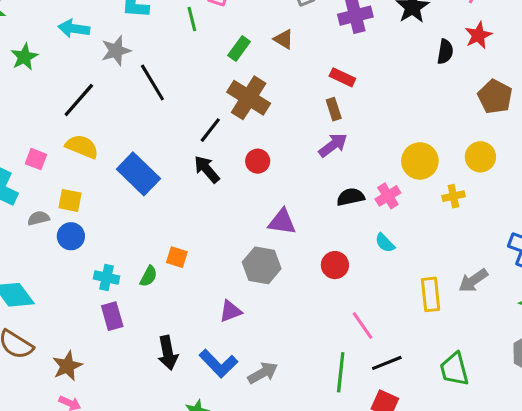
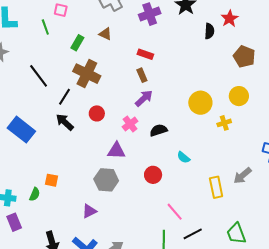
black line: (152, 82) -> (39, 76), moved
pink cross: (388, 196) -> (130, 124), moved

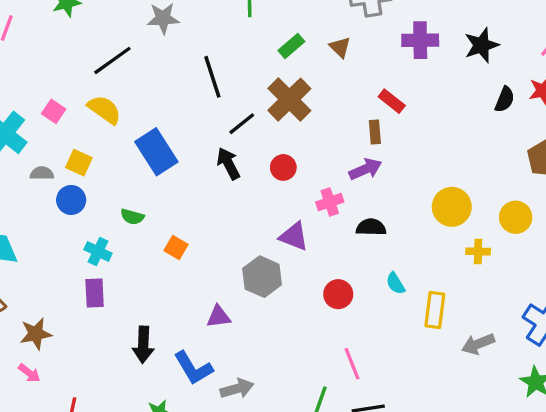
yellow rectangle: (216, 187) -> (435, 310), moved
green semicircle: (35, 194) -> (132, 217), moved, turned 64

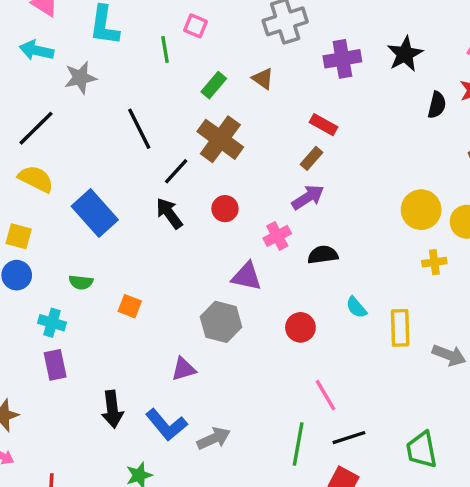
brown rectangle: (375, 132) -> (311, 158), turned 55
yellow circle: (452, 207) -> (421, 210), moved
gray arrow: (478, 344) -> (449, 355), turned -128

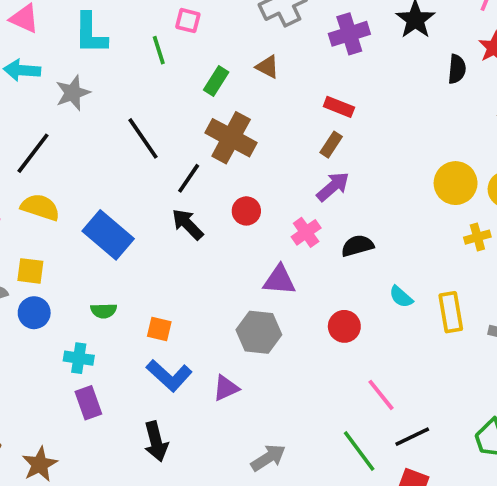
blue L-shape: (166, 425) -> (169, 375), moved
green line: (298, 444) -> (359, 451), turned -39

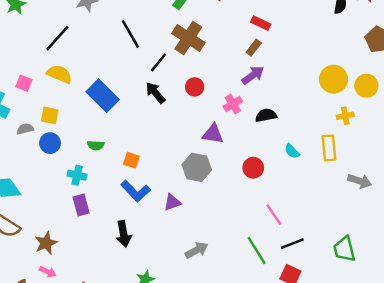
yellow rectangle: (451, 312) -> (329, 148), moved

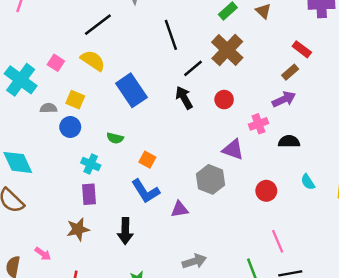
brown star: (46, 243) -> (78, 229), moved

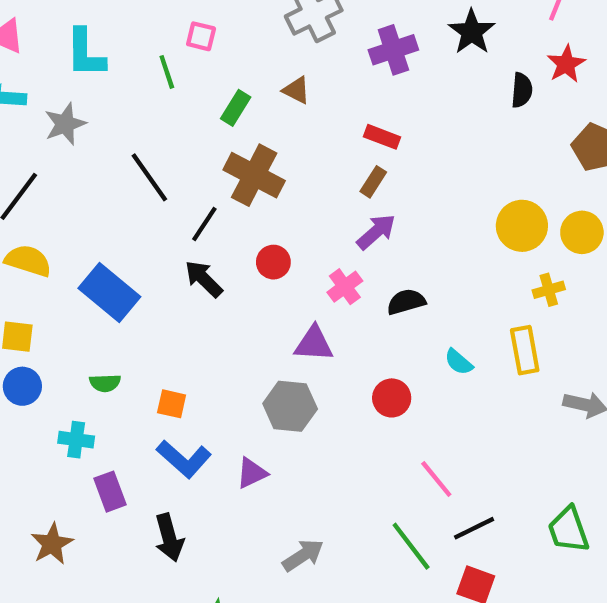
purple rectangle: (89, 194) -> (110, 492), moved
brown star: (78, 229) -> (52, 544), moved

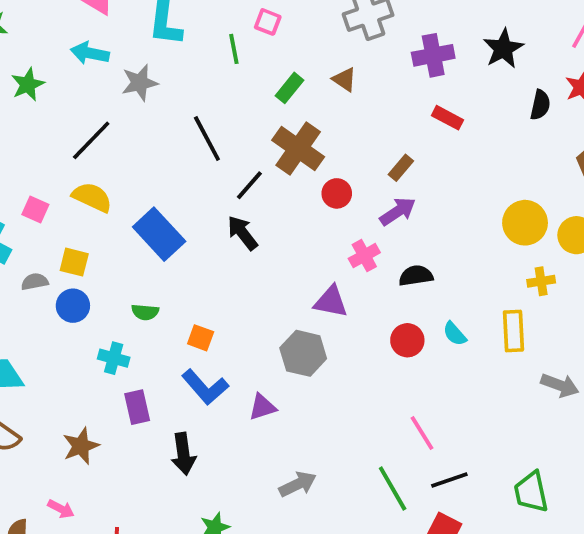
red rectangle: (382, 137) -> (447, 118), moved
red circle: (273, 262) -> (337, 193), moved
red circle: (392, 398) -> (407, 340), moved

